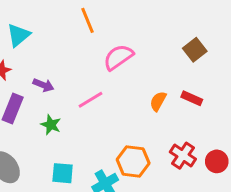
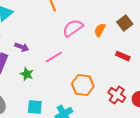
orange semicircle: (158, 101) -> (100, 30), moved
orange hexagon: (133, 161) -> (83, 85), moved

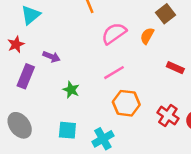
brown square: (125, 23) -> (165, 14), moved
pink line: (54, 57) -> (114, 73), moved
green star: (27, 74) -> (71, 90), moved

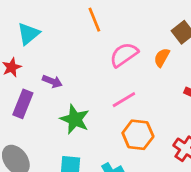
green star: (71, 90) -> (75, 119), size x1.5

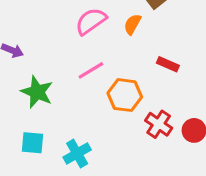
orange hexagon: (138, 135) -> (125, 95), moved

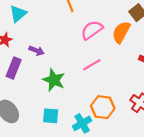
orange semicircle: (132, 24) -> (121, 32), size x1.5
orange hexagon: (125, 95) -> (103, 107), moved

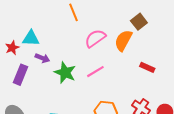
cyan triangle: (18, 14) -> (31, 38), moved, turned 42
green star: (54, 80) -> (65, 73), moved

